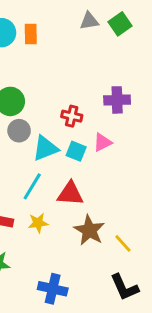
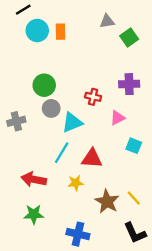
green square: (120, 24) -> (129, 38), moved
cyan square: (76, 151) -> (134, 146), moved
yellow star: (38, 223) -> (76, 183), moved
brown star: (89, 230) -> (107, 202), moved

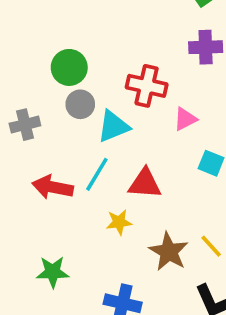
purple cross: (129, 84) -> (206, 47), moved
red cross: (93, 97) -> (147, 86), size x1.5
red arrow: (34, 179) -> (53, 187), moved

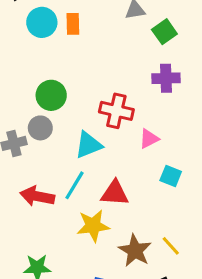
gray circle: (80, 104) -> (40, 128), moved
yellow star: (119, 222) -> (93, 226), size x1.5

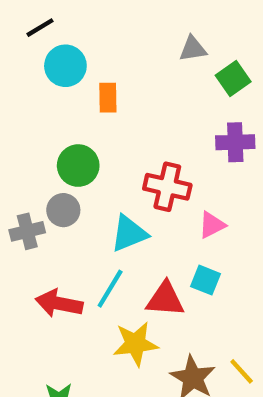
orange rectangle: (73, 24) -> (108, 98), moved
cyan square: (171, 176) -> (206, 280), moved

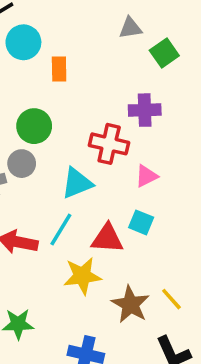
purple cross: (235, 142) -> (145, 110), moved

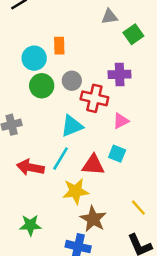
cyan circle: (23, 42) -> (34, 58), moved
gray circle: (22, 164) -> (72, 81), moved
brown star: (130, 304) -> (93, 219), moved

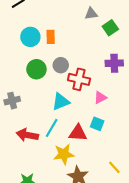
cyan circle: (34, 58) -> (30, 37), moved
purple cross: (120, 74) -> (114, 63), moved

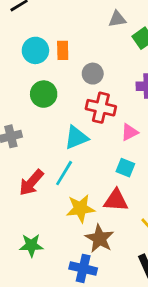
gray circle: (61, 65) -> (93, 74), moved
red triangle: (78, 133) -> (116, 200), moved
red arrow: (27, 135) -> (31, 183), turned -60

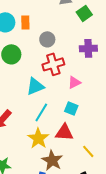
red cross: (101, 108) -> (53, 64), turned -30
cyan line: (64, 173) -> (41, 112), moved
yellow star: (80, 209) -> (38, 138), turned -30

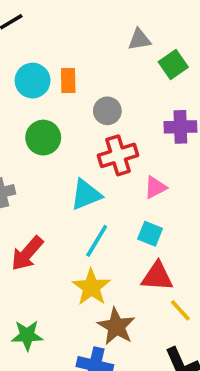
red triangle: (64, 132) -> (157, 277), moved

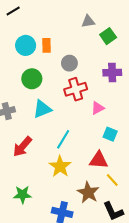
cyan triangle: (86, 195) -> (42, 109), moved
cyan square: (150, 234) -> (110, 134), moved
brown star: (116, 326) -> (88, 193), moved

